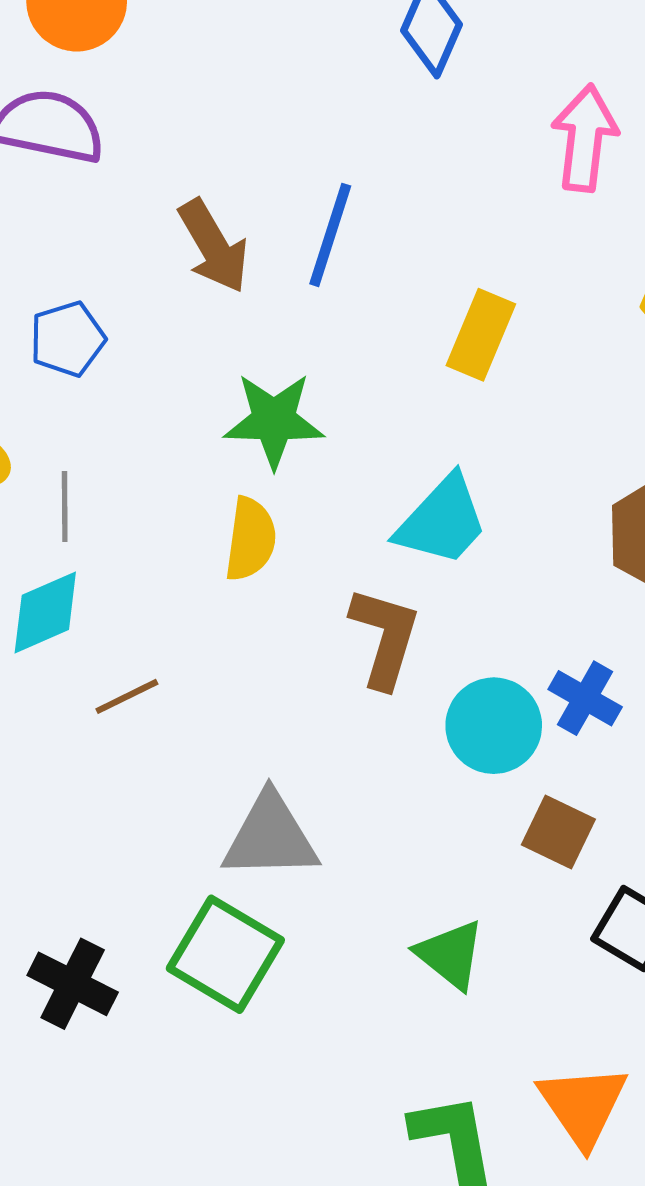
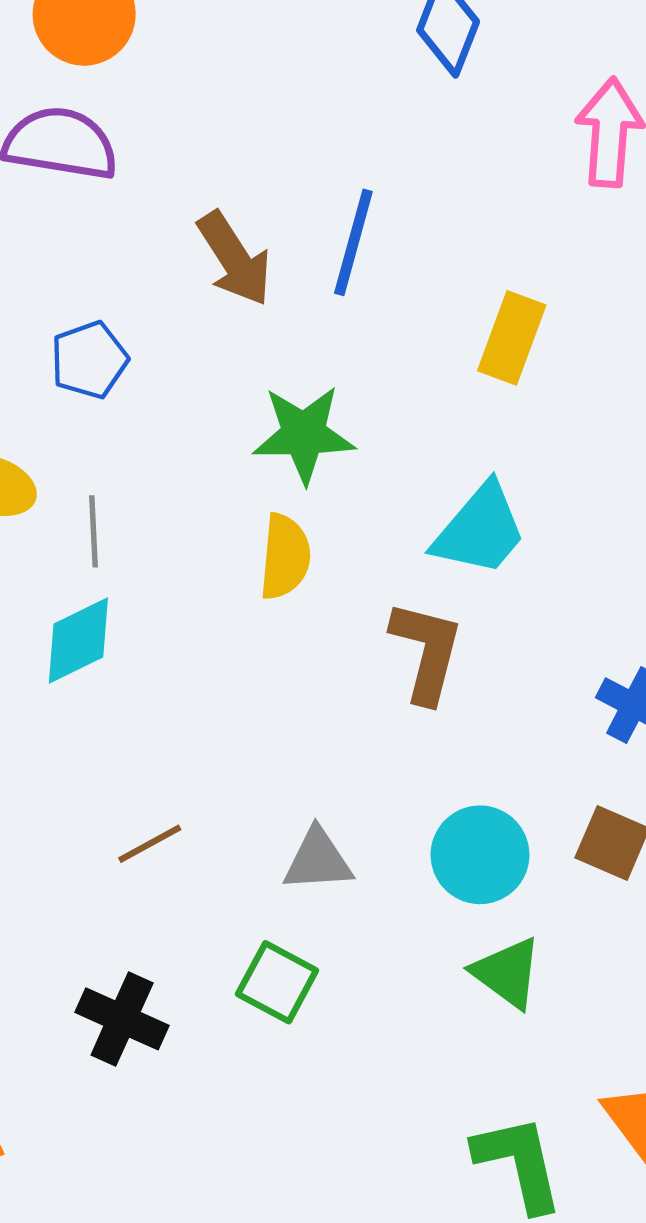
brown line: (127, 696) -> (150, 844), moved
cyan circle: (494, 726) -> (480, 855), moved
gray triangle: (270, 837) -> (318, 860), size x0.7
green square: (225, 954) -> (277, 982), size x0.7

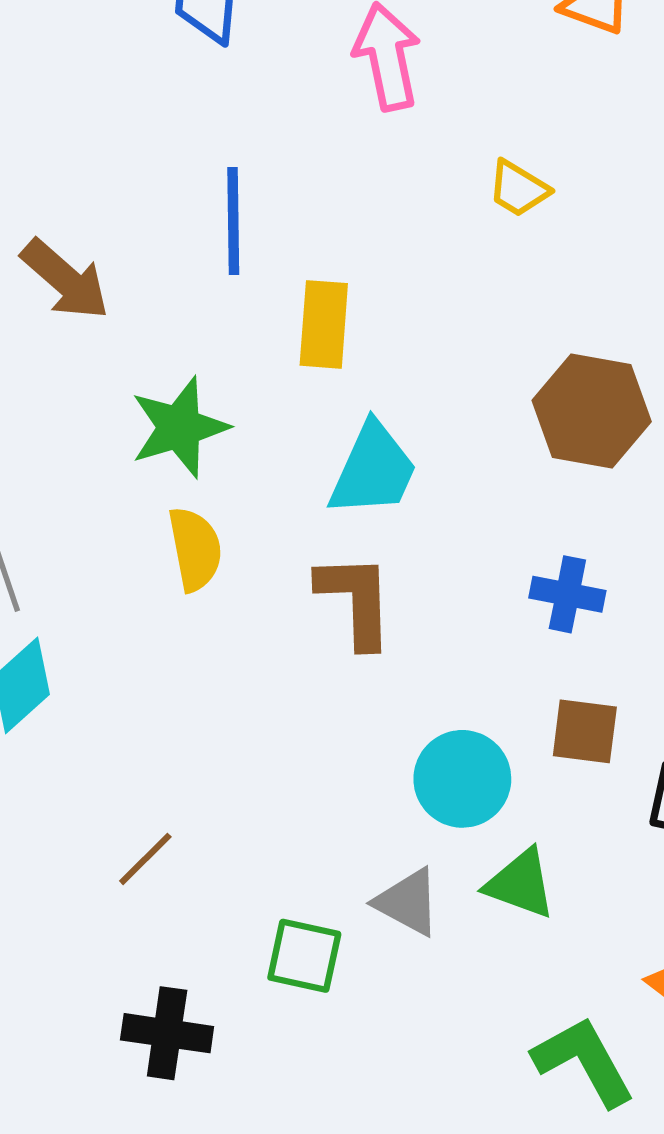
blue line: (353, 242) -> (233, 221), moved
yellow rectangle: (512, 338) -> (324, 324), moved
gray triangle: (318, 860) -> (408, 902), moved, turned 48

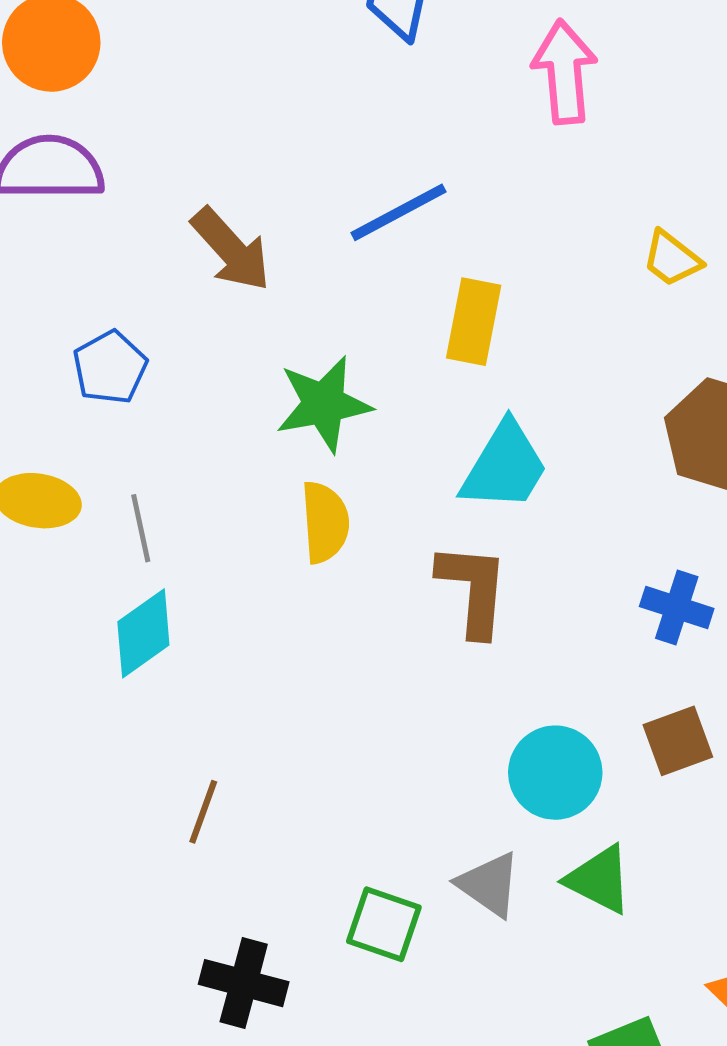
yellow trapezoid: (518, 189) -> (672, 259), moved
blue line: (233, 221) -> (399, 212), turned 56
brown square: (585, 731) -> (678, 741), turned -34
brown line: (145, 859) -> (203, 812), moved, turned -32

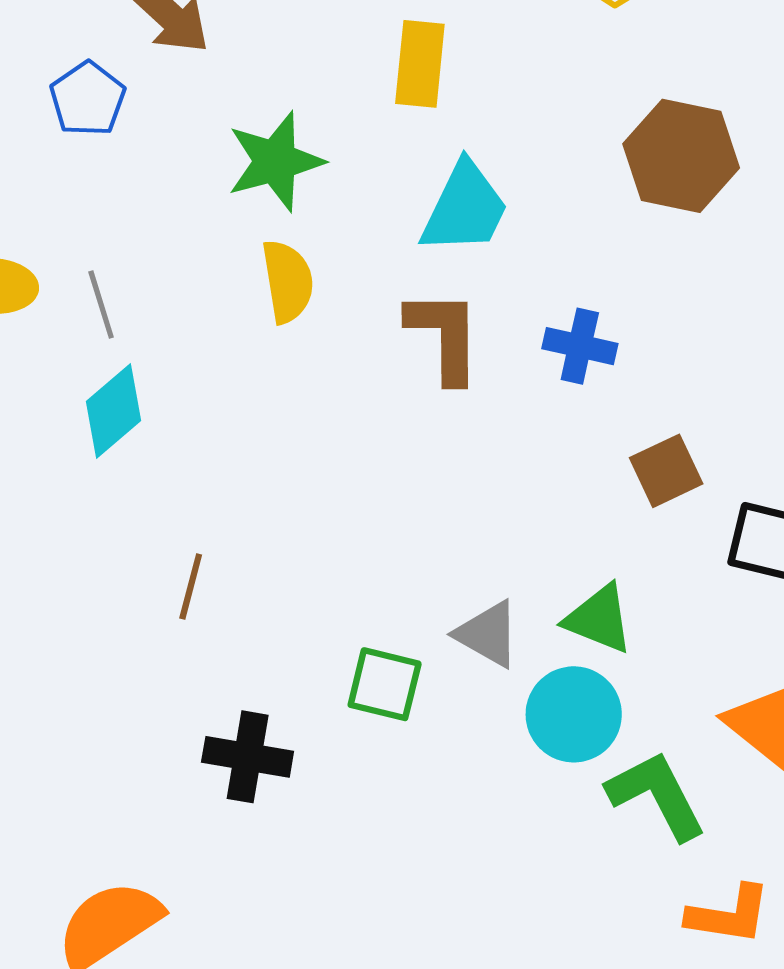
blue pentagon: (110, 367) -> (88, 99), moved
blue cross: (677, 608) -> (580, 346), moved
cyan circle: (555, 773) -> (574, 714), moved

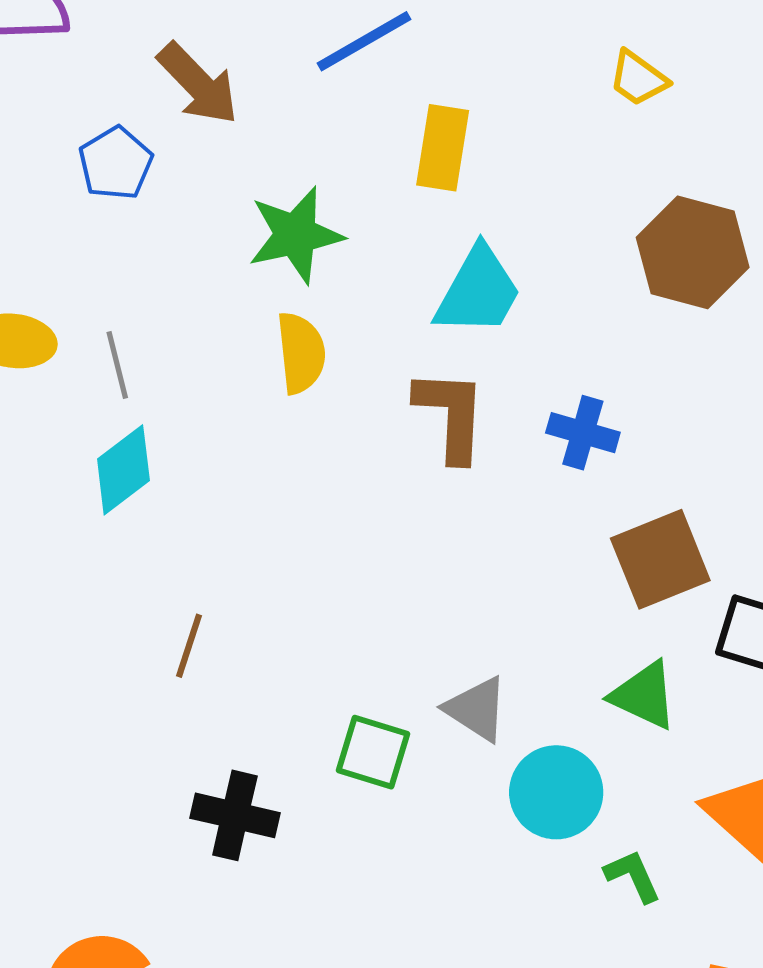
brown square: (666, 471) -> (660, 559), size x1.4
green triangle: (599, 619) -> (644, 695), moved
green L-shape: (657, 795) -> (633, 876), size x0.6

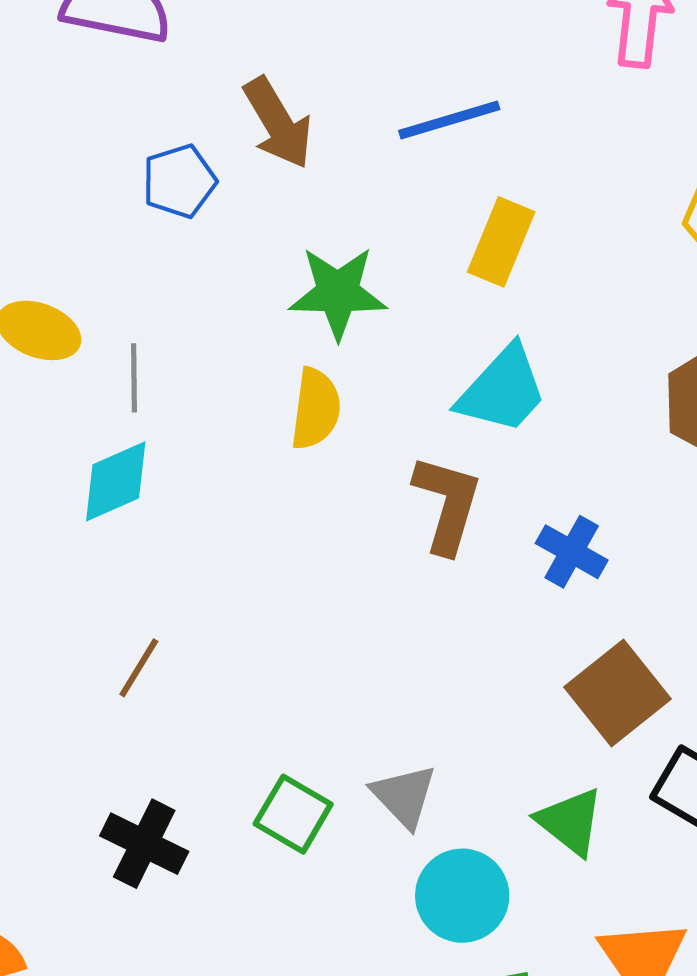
brown square: (660, 559) -> (618, 693), turned -30

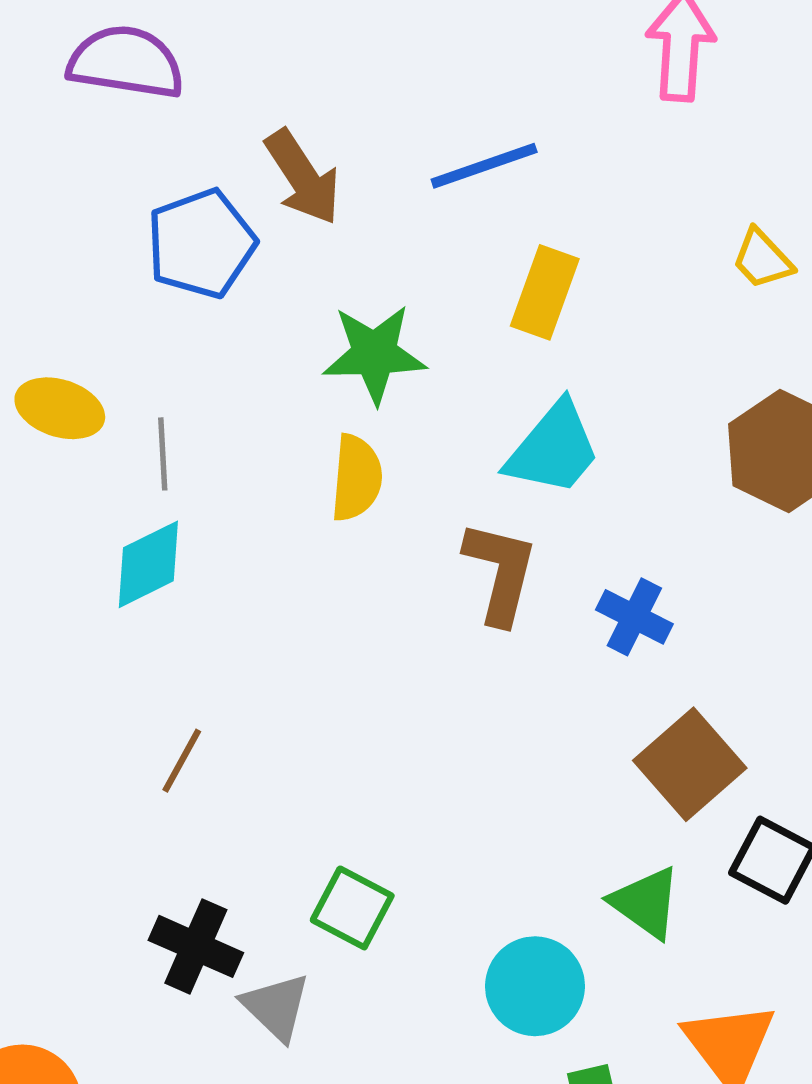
blue pentagon: (179, 181) -> (201, 244), size x1.4
gray triangle: (404, 796) -> (276, 1007), moved

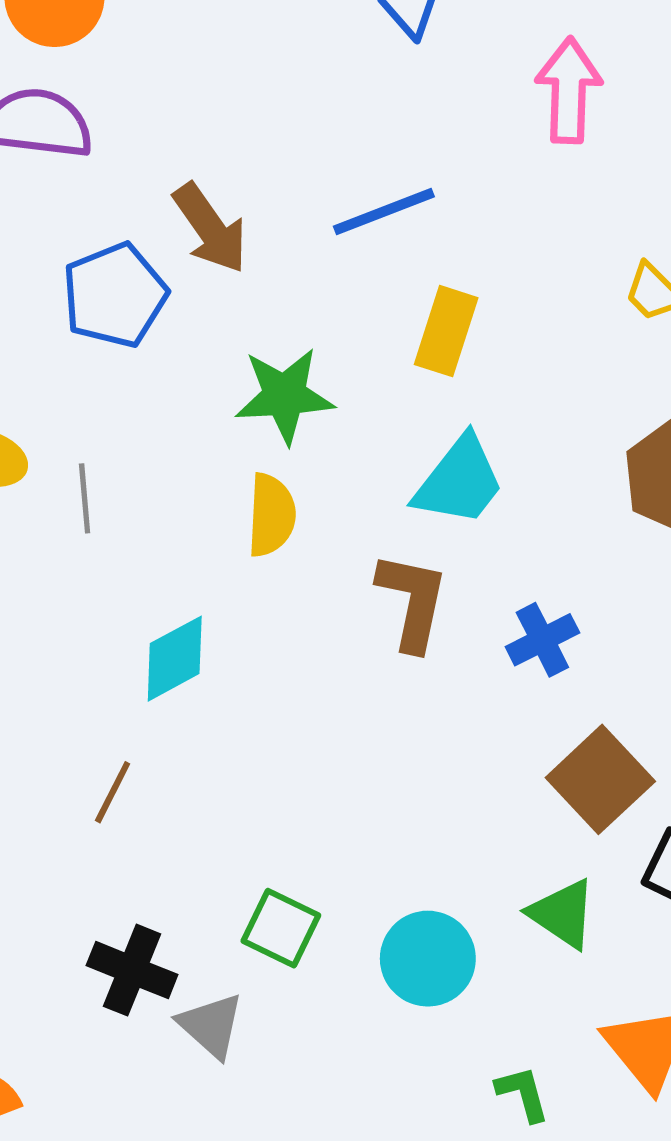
cyan diamond: (148, 564) -> (175, 659), moved
blue cross: (634, 617) -> (542, 640), turned 38
cyan circle: (535, 986) -> (428, 959), moved

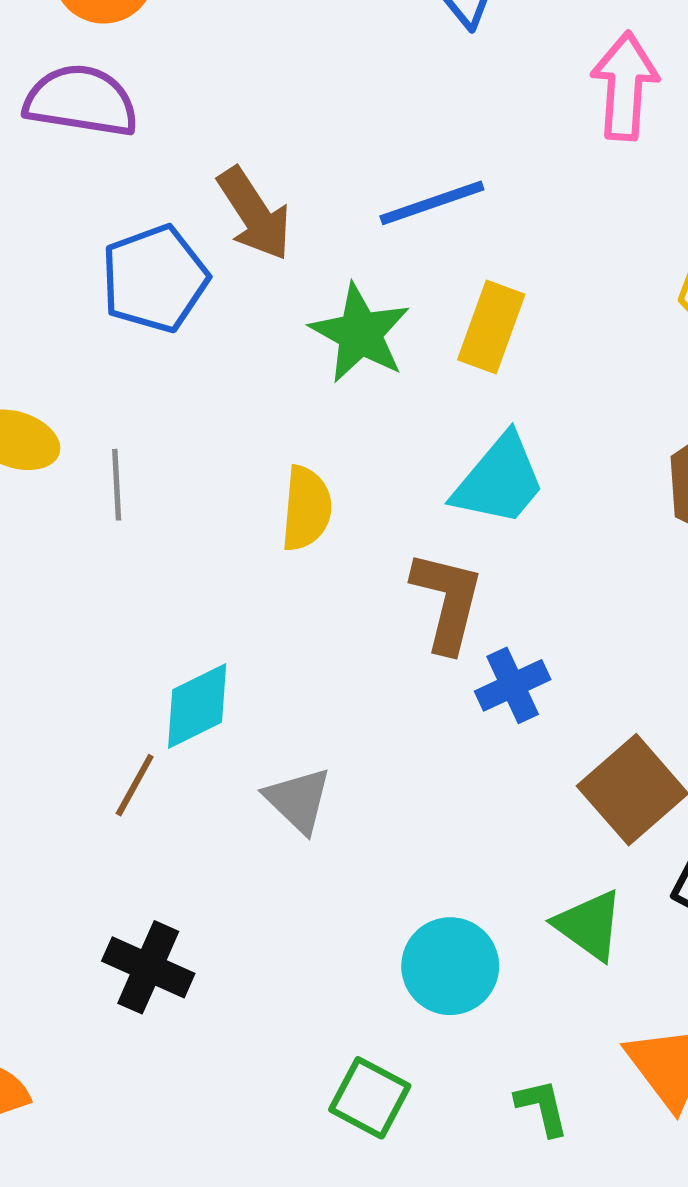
green star: (285, 396) -> (360, 333), moved, turned 30
blue cross: (542, 640) -> (513, 685), moved
cyan diamond: (175, 659) -> (197, 706), moved
green square: (281, 928) -> (370, 1098), moved
gray triangle: (211, 1025) -> (298, 800), moved

